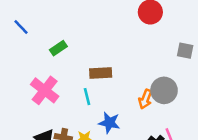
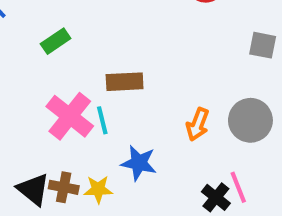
pink cross: (45, 90) -> (70, 116), moved
gray circle: (164, 90) -> (250, 120), moved

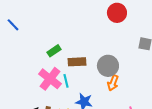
green rectangle: (56, 41) -> (54, 51), moved
gray circle: (250, 120) -> (108, 66), moved

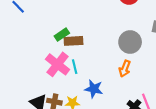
brown rectangle: (77, 62) -> (74, 41), moved
gray circle: (108, 66) -> (130, 42), moved

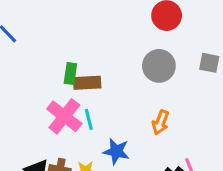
green rectangle: (62, 35) -> (70, 74), turned -48
gray circle: (130, 42) -> (159, 66), moved

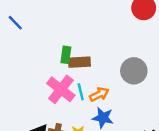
gray circle: (159, 66) -> (134, 71), moved
orange arrow: (160, 122) -> (99, 94), moved, turned -138

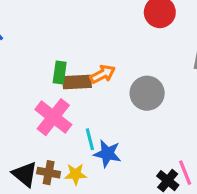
cyan line: (81, 92) -> (90, 139), moved
orange arrow: (99, 94) -> (103, 74), moved

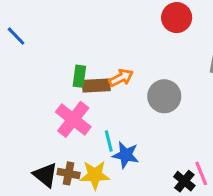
yellow star: (76, 174) -> (95, 175), size x1.4

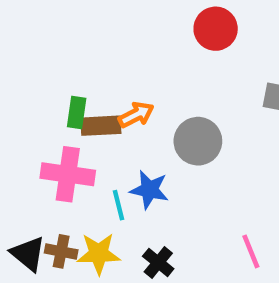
pink cross: (73, 119) -> (68, 174), turned -30
blue star: (126, 155) -> (149, 190), moved
black cross: (184, 181) -> (158, 262), moved

